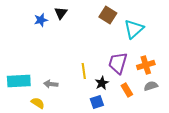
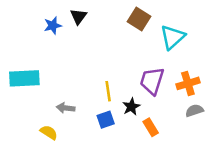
cyan rectangle: (19, 81) -> (24, 78), moved
orange rectangle: (127, 90) -> (151, 127), moved
blue square: (97, 102) -> (106, 120), moved

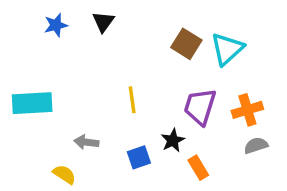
brown square: (139, 19) -> (186, 44), moved
blue star: (53, 25) -> (56, 25), moved
yellow line: (108, 91) -> (132, 100), moved

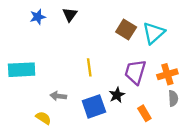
gray semicircle: (256, 146) -> (173, 98), turned 105
blue square: (139, 157) -> (94, 106), size x1.5
orange rectangle: (198, 168) -> (144, 113), moved

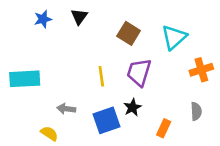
brown square: (126, 29) -> (129, 33), moved
purple trapezoid: (135, 72) -> (139, 72), moved
orange cross: (167, 74) -> (201, 70), moved
orange rectangle: (144, 113) -> (164, 128), turned 56

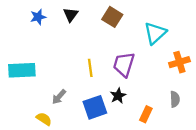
brown square: (129, 33) -> (112, 17), moved
gray arrow: (66, 109) -> (59, 97), turned -56

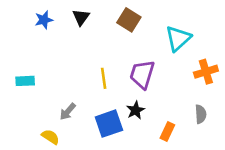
cyan rectangle: (22, 70) -> (25, 81), size x0.6

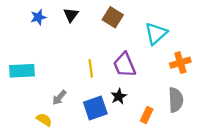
purple trapezoid: (142, 74) -> (124, 65), turned -40
cyan rectangle: (25, 81) -> (22, 71), size x1.5
gray semicircle: (201, 114) -> (176, 100), size x1.5

